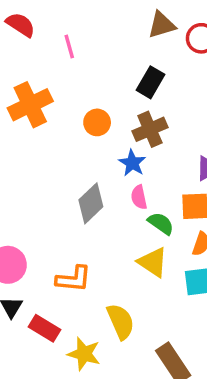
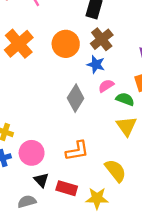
orange circle: (97, 122) -> (66, 44), size x1.5
pink semicircle: (139, 197) -> (106, 86), turned 84
yellow triangle: (153, 262) -> (126, 126), turned 35

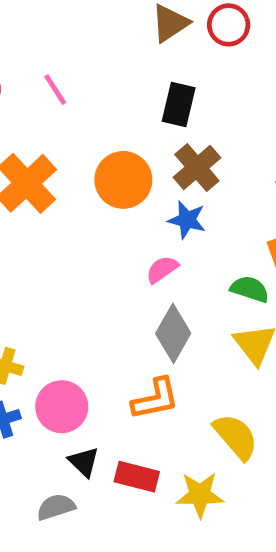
pink semicircle: (106, 86) -> (162, 269), moved
gray diamond: (76, 98) -> (173, 333), moved

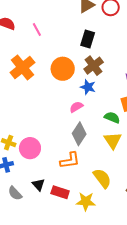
pink circle: (62, 407) -> (30, 148), moved
gray semicircle: (56, 507) -> (15, 193), moved, turned -119

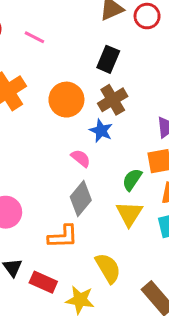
pink line: (37, 29) -> (34, 37), turned -40
pink semicircle: (76, 107) -> (81, 158), turned 64
green semicircle: (112, 117) -> (132, 180), turned -84

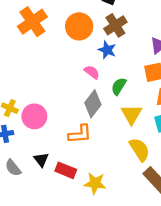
green semicircle: (132, 180) -> (119, 86), moved
yellow semicircle: (108, 268) -> (140, 150), moved

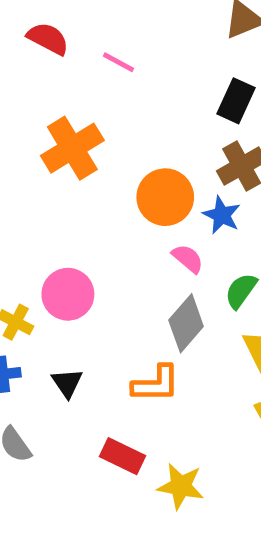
orange circle: (79, 26) -> (165, 197), moved
pink circle: (34, 116) -> (68, 294), moved
black triangle: (41, 160) -> (67, 383), moved

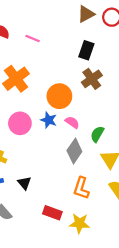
blue star: (222, 215) -> (49, 120), moved
pink circle: (68, 294) -> (20, 123), moved
orange L-shape: (156, 384) -> (81, 188), moved, turned 115

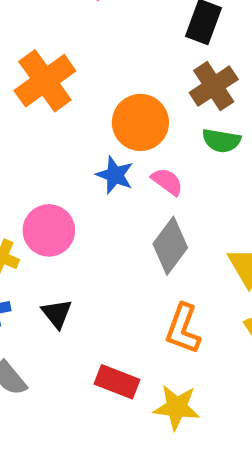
pink circle: (20, 123) -> (49, 230), moved
green semicircle: (97, 134) -> (221, 141), moved, turned -112

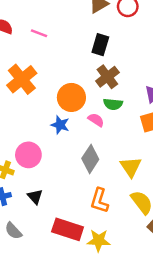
pink semicircle: (167, 182) -> (96, 120), moved
red rectangle: (117, 382) -> (68, 229), size x1.4

